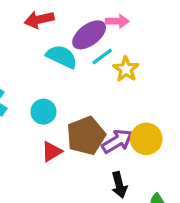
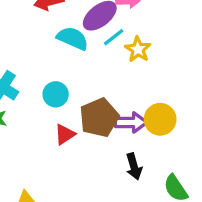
purple arrow: (117, 141) -> (131, 122), turned 32

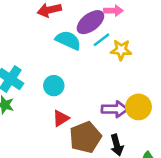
yellow star: (138, 49) -> (121, 50), turned -30
brown pentagon: (99, 118) -> (85, 137), moved

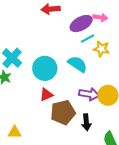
cyan semicircle: (68, 40) -> (77, 64), moved
cyan circle: (54, 86) -> (45, 68), size x1.5

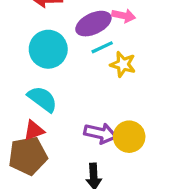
cyan semicircle: (77, 64) -> (42, 99), moved
cyan circle: (45, 68) -> (48, 49), moved
brown pentagon: (63, 112) -> (28, 156), moved

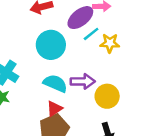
purple arrow: (100, 133) -> (83, 81), moved
yellow circle: (129, 137) -> (107, 96), moved

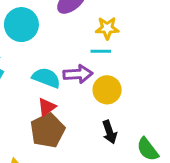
cyan line: (91, 34) -> (101, 51), moved, turned 42
cyan circle: (51, 45) -> (21, 25), moved

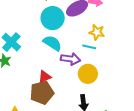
cyan circle: (21, 25) -> (53, 18), moved
cyan semicircle: (46, 78) -> (52, 43), moved

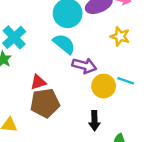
cyan line: (89, 47) -> (126, 81), moved
red triangle: (45, 77) -> (38, 82), moved

